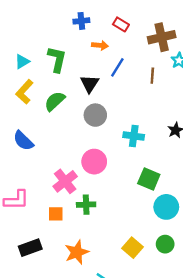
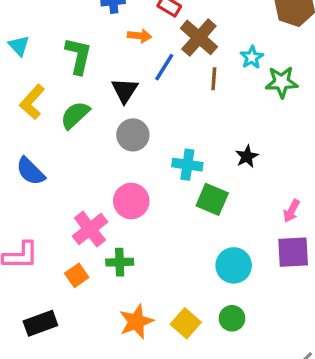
brown cross: (162, 37) -> (199, 37), moved, turned -36
cyan triangle: (22, 62) -> (19, 46), moved, turned -42
green square: (149, 179) -> (212, 199), moved
orange square: (56, 214) -> (77, 275), turned -35
orange star: (77, 252) -> (136, 322), moved

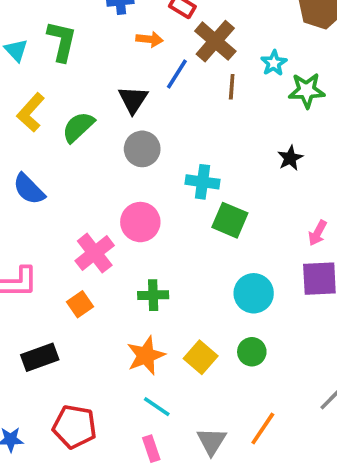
green L-shape: (78, 56) -> (62, 41), moved
black star: (247, 156) -> (290, 158), moved
green cross: (120, 262) -> (153, 295), moved

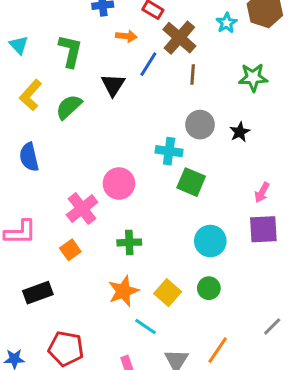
green L-shape: (62, 41) -> (70, 51), moved
cyan star: (274, 63) -> (227, 23), moved
gray circle: (142, 149) -> (200, 125), moved
blue semicircle: (29, 189) -> (29, 157), turned 32
cyan line: (157, 407) -> (145, 326), moved

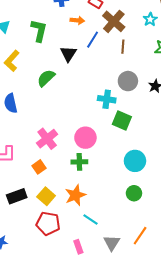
cyan star: (227, 23) -> (150, 19), moved
green semicircle: (69, 107) -> (46, 78), moved
pink circle: (119, 184) -> (85, 138), moved
yellow square: (168, 293) -> (46, 196), moved
red pentagon: (66, 349) -> (48, 224), moved

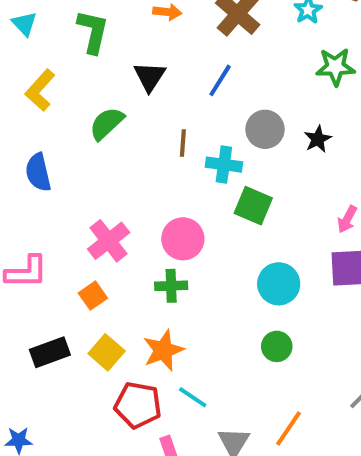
blue line: (93, 40) -> (220, 80), moved
brown line: (123, 47) -> (183, 143), moved
red pentagon: (48, 224) -> (138, 405), moved

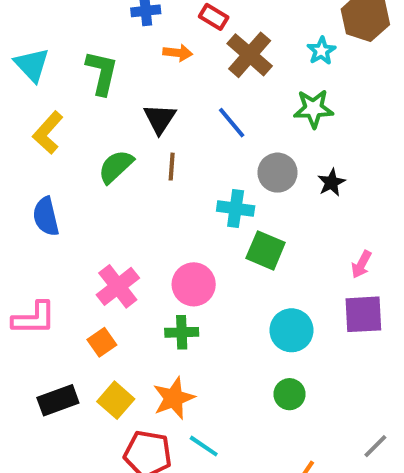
cyan triangle: (24, 24) -> (32, 65), size x1.4
green star: (335, 67) -> (313, 109), moved
blue line: (220, 80) -> (232, 123), turned -72
brown line: (183, 143) -> (172, 167), moved

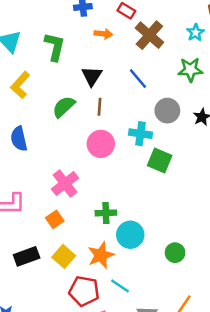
pink circle: (194, 284) -> (101, 144), moved
cyan circle: (291, 330) -> (130, 235), moved

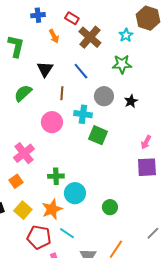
orange arrow: (103, 34) -> (54, 36), turned 56
brown line: (100, 107) -> (62, 93), moved

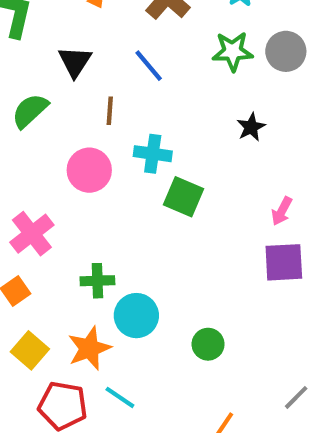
gray circle: (104, 96) -> (286, 51), moved

